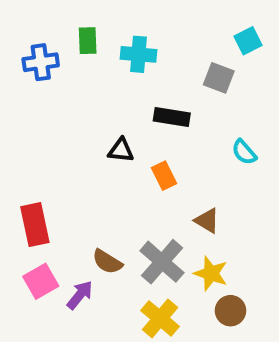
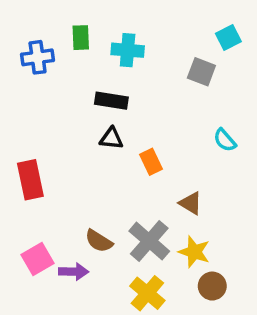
black rectangle: (172, 117) -> (111, 101), moved
red rectangle: (35, 225) -> (30, 180), moved
purple arrow: (80, 295) -> (74, 272), turned 52

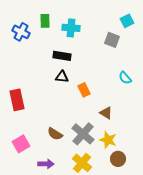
blue cross: (38, 57) -> (21, 32), turned 36
purple arrow: (74, 272) -> (46, 164), moved

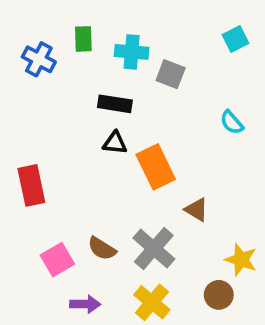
gray square: (112, 40) -> (171, 74), moved
cyan semicircle: (125, 78) -> (232, 122), moved
orange rectangle: (84, 90) -> (156, 167), size x1.6
yellow star: (108, 140) -> (241, 260), moved
pink square: (21, 144) -> (57, 260), moved

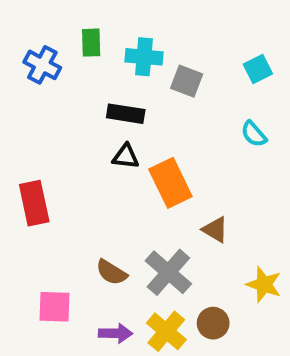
cyan square: (235, 39) -> (258, 69), moved
pink square: (57, 260) -> (55, 307), moved, turned 32
brown circle: (219, 295) -> (213, 323), moved
purple arrow: (85, 304) -> (116, 333), moved

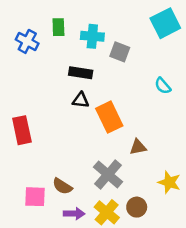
cyan square: (258, 69) -> (165, 23), moved, size x1.6
brown triangle: (215, 230) -> (138, 147), turned -42
brown semicircle: (111, 272) -> (62, 186), moved

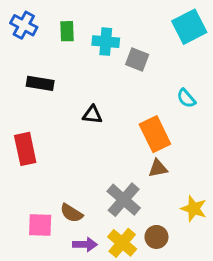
blue cross: (27, 41) -> (24, 25), moved
black rectangle: (81, 73) -> (40, 83), moved
orange rectangle: (109, 117) -> (155, 134), moved

